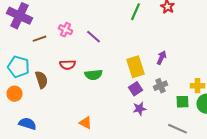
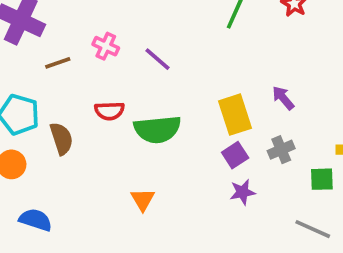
purple arrow: (162, 58) -> (283, 98), turned -64
green semicircle: (94, 75) -> (157, 129), size x1.4
orange triangle: (86, 123) -> (143, 200), moved, turned 32

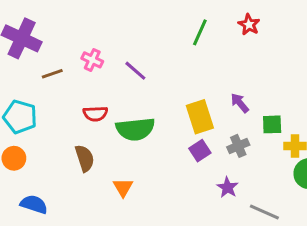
brown semicircle: (61, 139) -> (85, 158), moved
green square: (322, 179) -> (272, 124), moved
purple star: (242, 192) -> (227, 187), moved, turned -30

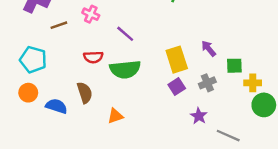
purple line: (135, 71) -> (125, 34), moved
orange triangle: (123, 187) -> (115, 116), turned 42
blue semicircle: (34, 204) -> (56, 106), moved

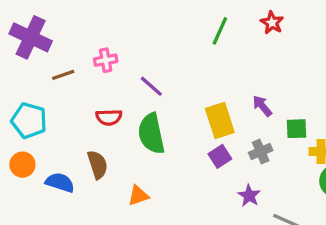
pink cross: (91, 14) -> (106, 60), turned -35
green semicircle: (125, 69) -> (151, 134), turned 84

